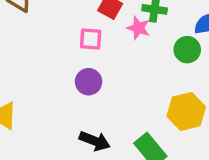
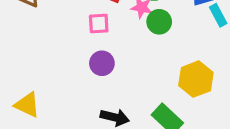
green circle: (187, 50) -> (159, 22), moved

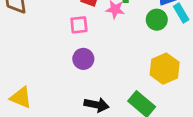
green circle: (159, 22) -> (157, 20), moved

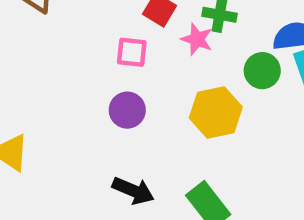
yellow hexagon: (165, 69) -> (216, 112), moved

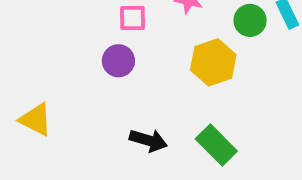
purple circle: (127, 110) -> (118, 61), moved

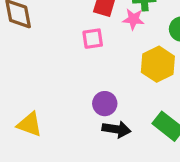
purple circle: (118, 61) -> (105, 104), moved

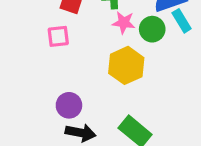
pink star: (133, 19) -> (124, 23), moved

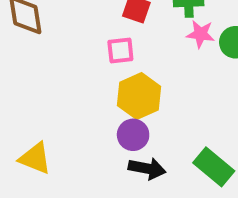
yellow hexagon: (126, 65) -> (139, 96), moved

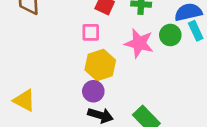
pink star: (200, 34) -> (139, 43), moved, size x1.5

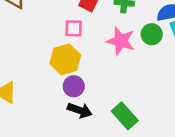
yellow hexagon: (100, 65) -> (65, 59), moved

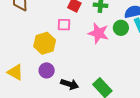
yellow hexagon: (65, 59) -> (45, 43), moved
purple circle: (74, 86) -> (47, 70), moved

